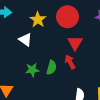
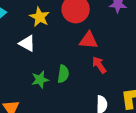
red triangle: (75, 43) -> (89, 40), turned -49
red arrow: (70, 62) -> (99, 65), moved

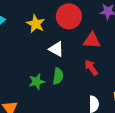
red triangle: (89, 40) -> (92, 40), moved
white triangle: (27, 43) -> (56, 49), moved

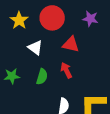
green semicircle: (58, 76) -> (42, 77), moved

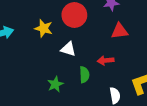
red triangle: (71, 44) -> (119, 31), moved
red arrow: (66, 70) -> (106, 60), turned -49

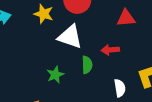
white triangle: (68, 49) -> (70, 37), size x1.5

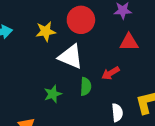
yellow star: (44, 14) -> (46, 31), turned -30
red arrow: (110, 50) -> (111, 73), turned -30

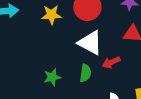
white triangle: (71, 57) -> (90, 43), moved

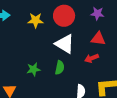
red arrow: (111, 62) -> (92, 58), moved

